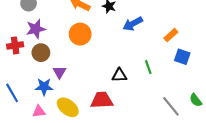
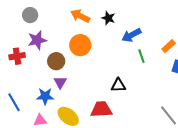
brown circle: (41, 53) -> (56, 61), moved
green line: (148, 67) -> (141, 56), moved

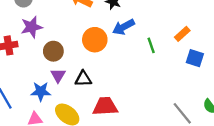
blue arrow: (131, 35) -> (124, 27), moved
orange circle: (80, 45) -> (95, 40), moved
black triangle: (118, 85) -> (83, 79), moved

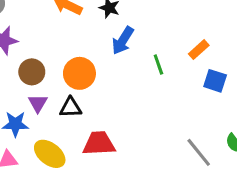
blue arrow: (124, 27) -> (123, 41), turned -30
orange circle: (95, 40) -> (79, 73), moved

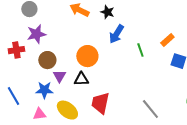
brown circle: (32, 72) -> (47, 60), moved
red trapezoid: (99, 143) -> (100, 103), turned -75
gray line: (199, 152) -> (150, 109), moved

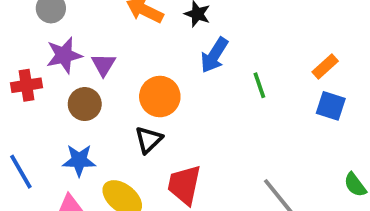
orange rectangle: (167, 40) -> (325, 66), moved
purple triangle: (59, 76) -> (103, 65), moved
black triangle: (81, 79) -> (149, 140), turned -42

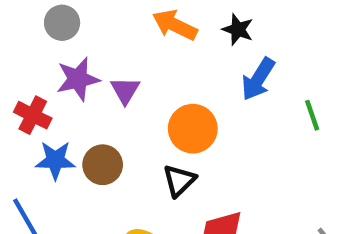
red cross: (26, 85) -> (33, 115), turned 36
brown circle: (85, 104) -> (103, 165), moved
blue star: (79, 160) -> (55, 160), moved

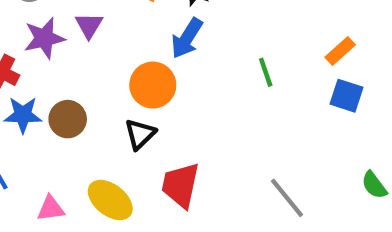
blue arrow: (258, 79) -> (187, 38), moved
purple triangle: (125, 90) -> (89, 25), moved

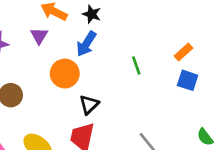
purple triangle: (89, 25) -> (39, 36), moved
black triangle: (140, 134) -> (89, 105), moved

